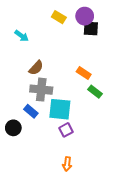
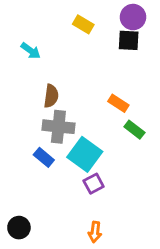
purple circle: (85, 16) -> (133, 17), moved
brown semicircle: (36, 68) -> (51, 96), turned -35
cyan square: (60, 109) -> (85, 154), turned 30
black circle: (13, 128) -> (19, 228), moved

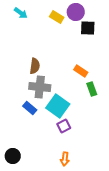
purple circle: (133, 17) -> (76, 12), moved
cyan arrow: (31, 51) -> (21, 13), moved
green rectangle: (134, 130) -> (92, 89), turned 32

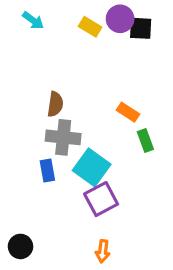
black square: (88, 28) -> (141, 28), moved
blue rectangle: (30, 108) -> (47, 171), turned 40
purple square: (64, 126) -> (101, 199), size x1.5

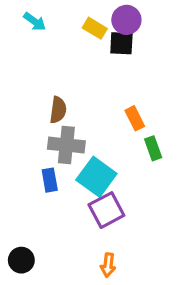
black square: (141, 28) -> (121, 43), moved
orange rectangle: (128, 112) -> (135, 118), turned 30

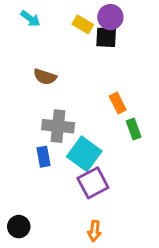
brown semicircle: (58, 110) -> (45, 77), moved, turned 100

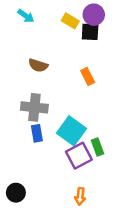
orange rectangle: (118, 103) -> (88, 76), moved
gray cross: (58, 126) -> (34, 107), moved
green rectangle: (134, 129) -> (97, 147), moved

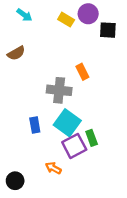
black square: (90, 32) -> (108, 30), moved
brown semicircle: (38, 65) -> (16, 53), moved, turned -48
gray cross: (34, 107) -> (59, 90), moved
orange arrow: (80, 196) -> (53, 168), moved, turned 112

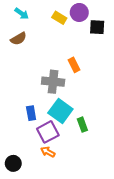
brown semicircle: (16, 53) -> (18, 39), moved
purple square: (74, 146) -> (48, 132), moved

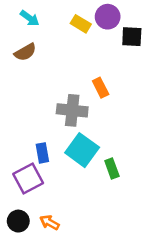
purple square: (48, 132) -> (28, 178), moved
orange arrow: (48, 152) -> (49, 222), moved

